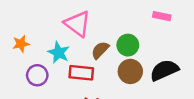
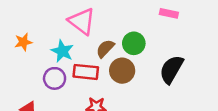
black semicircle: (164, 70) -> (171, 69), turned -36
brown circle: (130, 71) -> (122, 71), moved
purple circle: (37, 75) -> (55, 78), moved

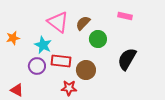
brown semicircle: (105, 49) -> (83, 23), moved
brown circle: (122, 71) -> (86, 70), moved

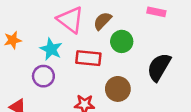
red rectangle: (61, 61) -> (88, 58), moved
brown circle: (86, 70) -> (118, 89), moved

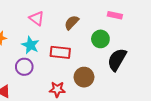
pink triangle: (70, 20) -> (37, 18), moved, size x0.7
green circle: (122, 41) -> (100, 39), moved

